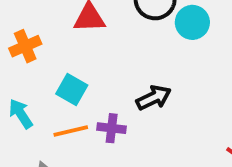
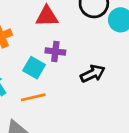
purple cross: (112, 128) -> (55, 52), moved

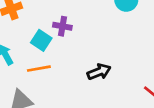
black arrow: (93, 74) -> (99, 72), moved

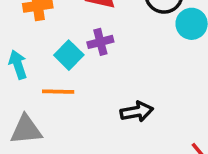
purple cross: (62, 26) -> (100, 42), turned -36

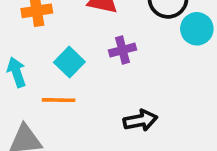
purple cross: (100, 42) -> (122, 50), moved

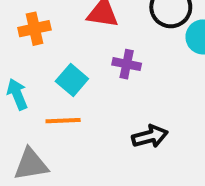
purple cross: (122, 50) -> (127, 64), turned 30

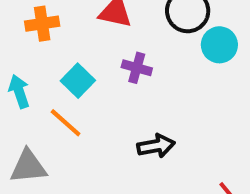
orange line: (63, 121) -> (66, 123), turned 40

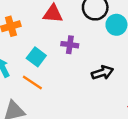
black arrow: (156, 146) -> (102, 73), moved

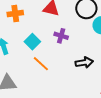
orange line: (32, 82) -> (41, 64), moved

